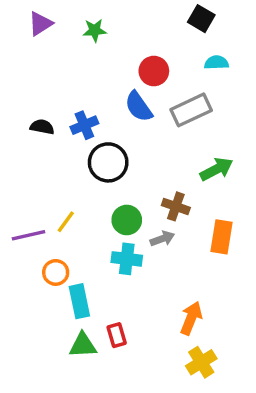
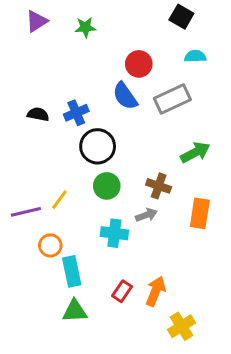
green circle: (127, 220) -> (107, 186), moved
orange arrow: (191, 318) -> (156, 291), moved
red rectangle: (117, 335) -> (122, 291), moved, turned 50

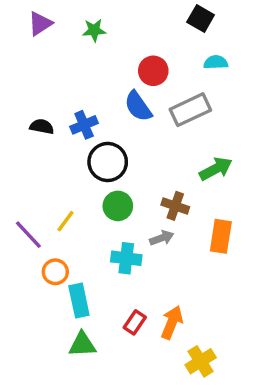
purple line: (26, 212) -> (28, 235), turned 60

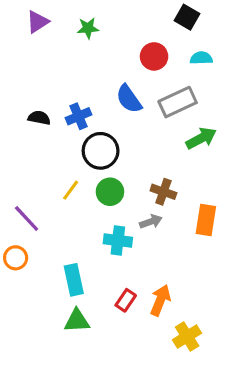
red circle: (153, 71) -> (154, 56), moved
green arrow: (216, 169) -> (201, 138), moved
yellow line: (65, 221) -> (71, 190), moved
orange circle: (55, 272) -> (16, 258), moved

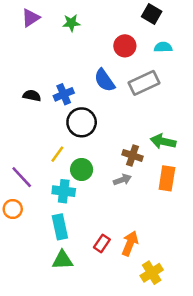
green arrow: (201, 138) -> (163, 141), moved, turned -140
green circle: (110, 192) -> (82, 169), moved
cyan cross: (118, 241) -> (64, 191), moved

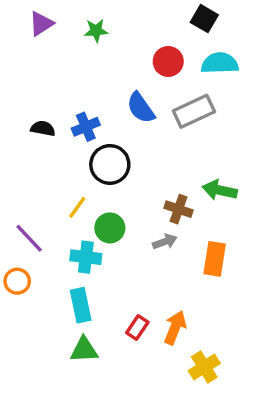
cyan semicircle: (163, 47) -> (220, 63), size x1.5
orange rectangle: (167, 178) -> (215, 259), moved

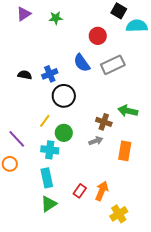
cyan semicircle: (220, 63) -> (137, 26), moved
green triangle: (84, 350) -> (49, 204), turned -30

